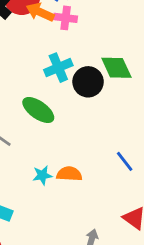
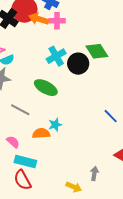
orange semicircle: (69, 174) -> (41, 133), moved
cyan star: (42, 175) -> (55, 125), moved

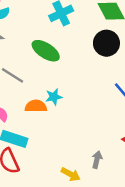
black circle: (78, 64) -> (106, 43), moved

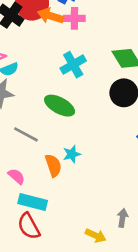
orange semicircle: (36, 106) -> (53, 165), turned 75

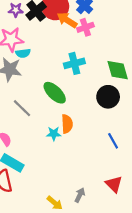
pink cross: (74, 18) -> (85, 27), turned -35
orange semicircle: (53, 165) -> (67, 124), moved

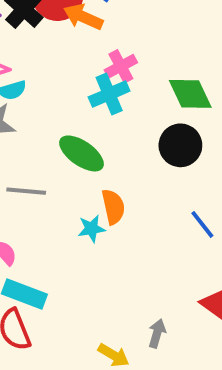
pink cross: (85, 27) -> (121, 66), moved
gray line: (22, 108) -> (26, 191), turned -30

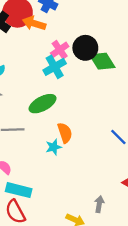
black circle: (180, 145) -> (85, 48), moved
green ellipse: (82, 153) -> (43, 104), turned -56

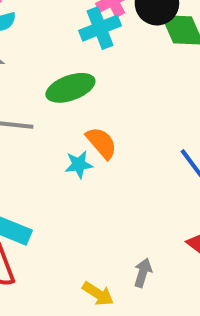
orange semicircle: (65, 133) -> (101, 143), turned -30

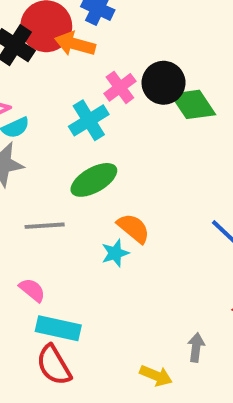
cyan cross: (100, 28) -> (89, 120), moved

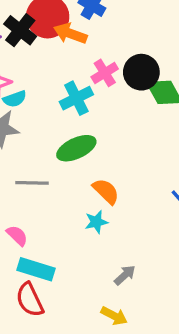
cyan star: (115, 253) -> (96, 222), moved
gray arrow: (196, 347) -> (125, 275), moved, turned 35

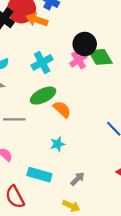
pink cross: (105, 73) -> (78, 60), moved
orange semicircle: (106, 191) -> (62, 109), moved
cyan rectangle: (36, 269) -> (39, 175), moved

